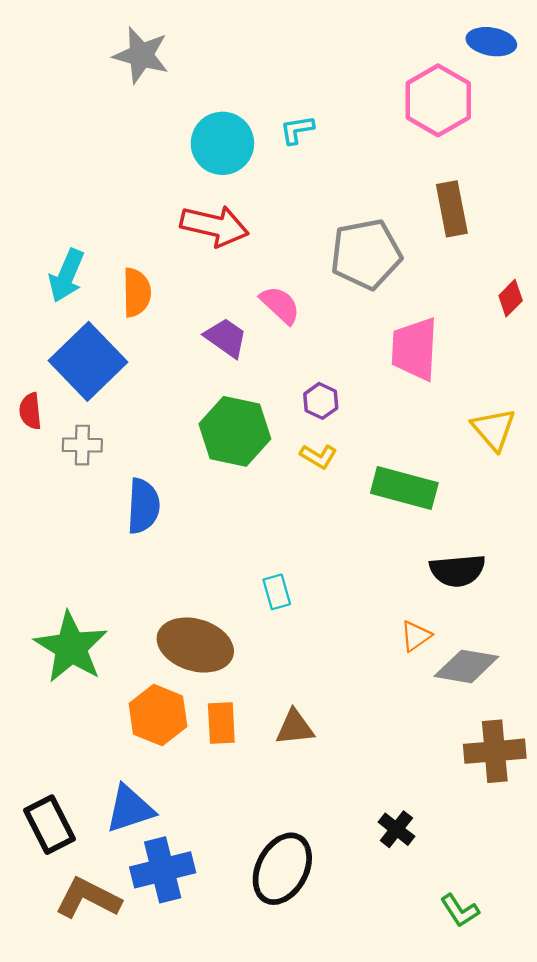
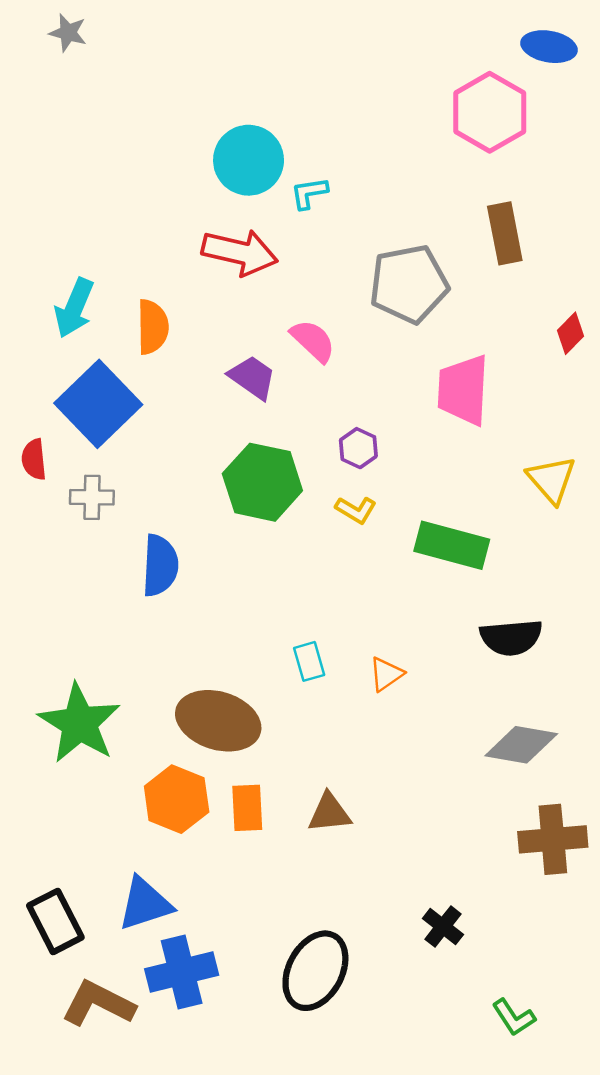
gray star: (141, 55) -> (68, 33), moved, size x0.6
cyan L-shape: (297, 130) -> (309, 193), moved
orange triangle: (416, 636) -> (386, 674), moved

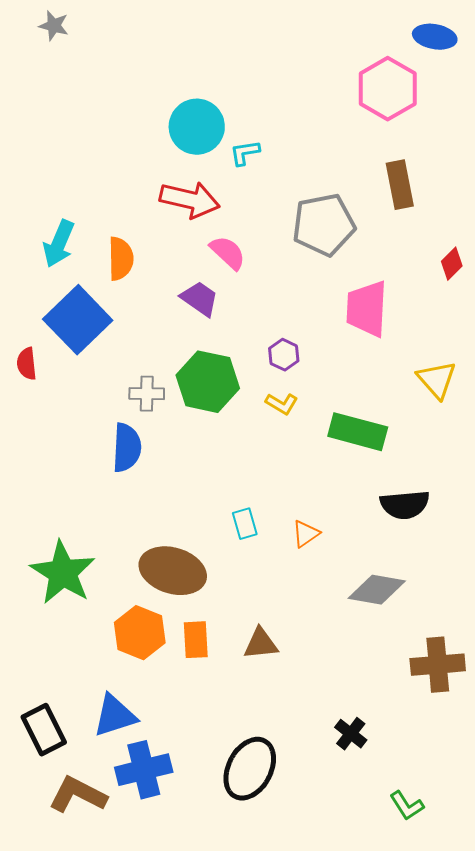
pink semicircle: (313, 341) -> (228, 253), moved
gray cross: (92, 497) -> (147, 394), moved
gray diamond: (521, 745) -> (377, 590), moved

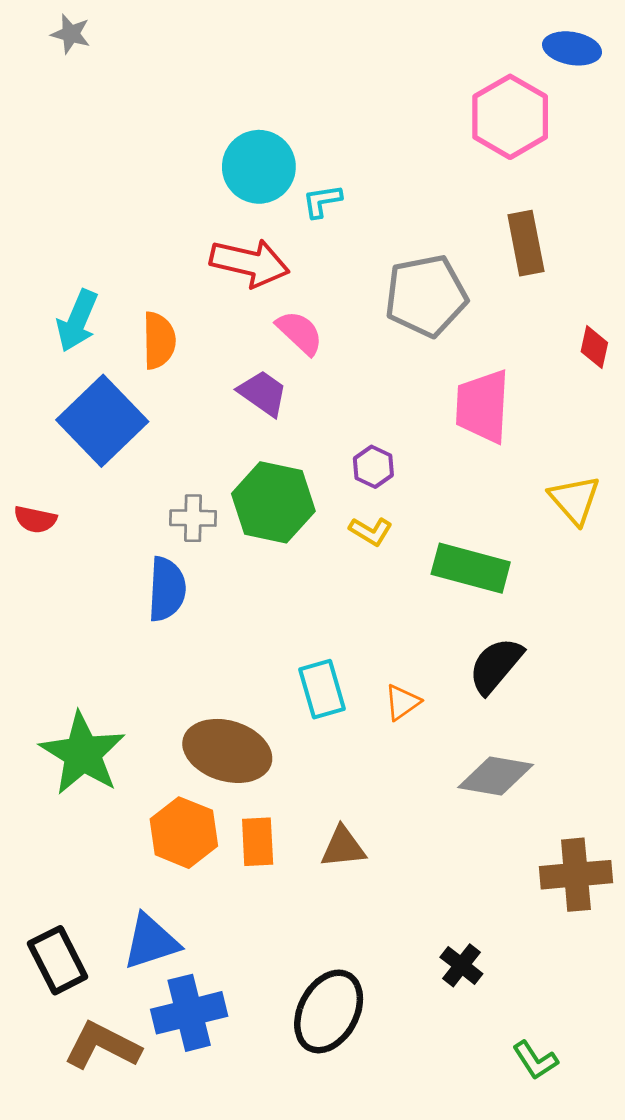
red diamond: (452, 264) -> (594, 347), turned -32
red semicircle: (27, 364) -> (35, 519), moved, turned -72
black semicircle: (405, 505) -> (496, 665), moved, turned 135
cyan rectangle: (245, 524) -> (322, 689), size x1.4

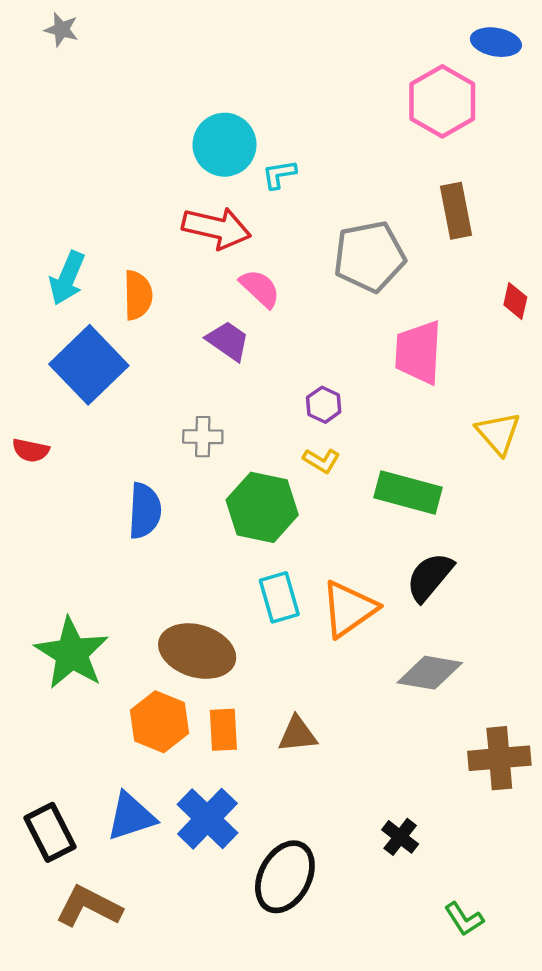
green hexagon: (273, 502) -> (262, 507), moved
gray cross: (193, 518) -> (203, 437), moved
orange triangle: (402, 702) -> (349, 609), size x1.8
blue cross: (189, 1013) -> (207, 819), moved, turned -32

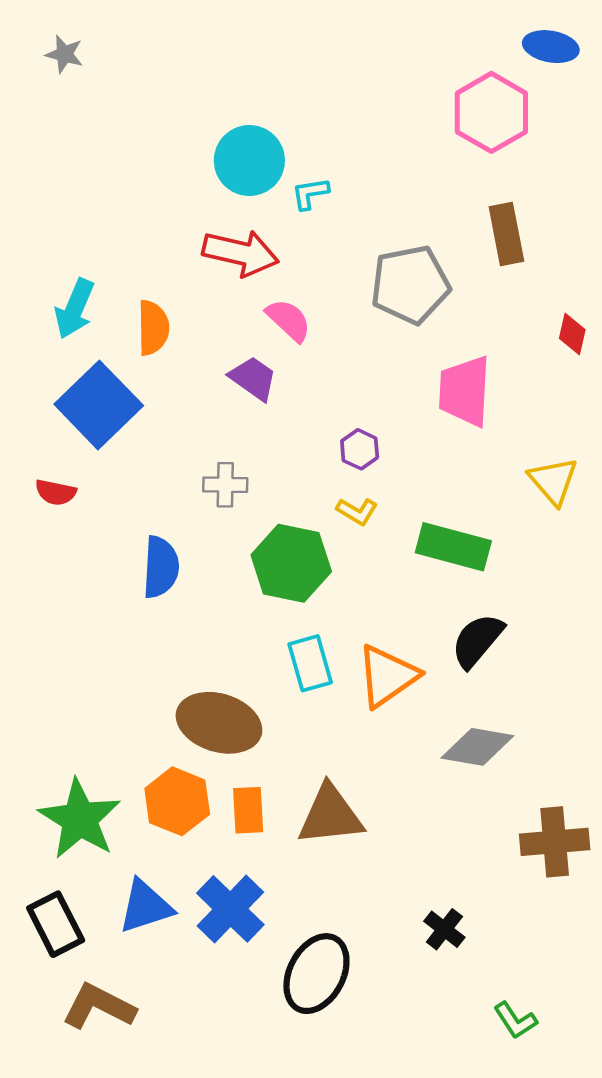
gray star: (61, 30) -> (64, 54), moved
red semicircle: (31, 450) -> (56, 492), moved
green star: (72, 653) -> (80, 819), moved
brown triangle: (297, 734) -> (330, 815), size x1.5

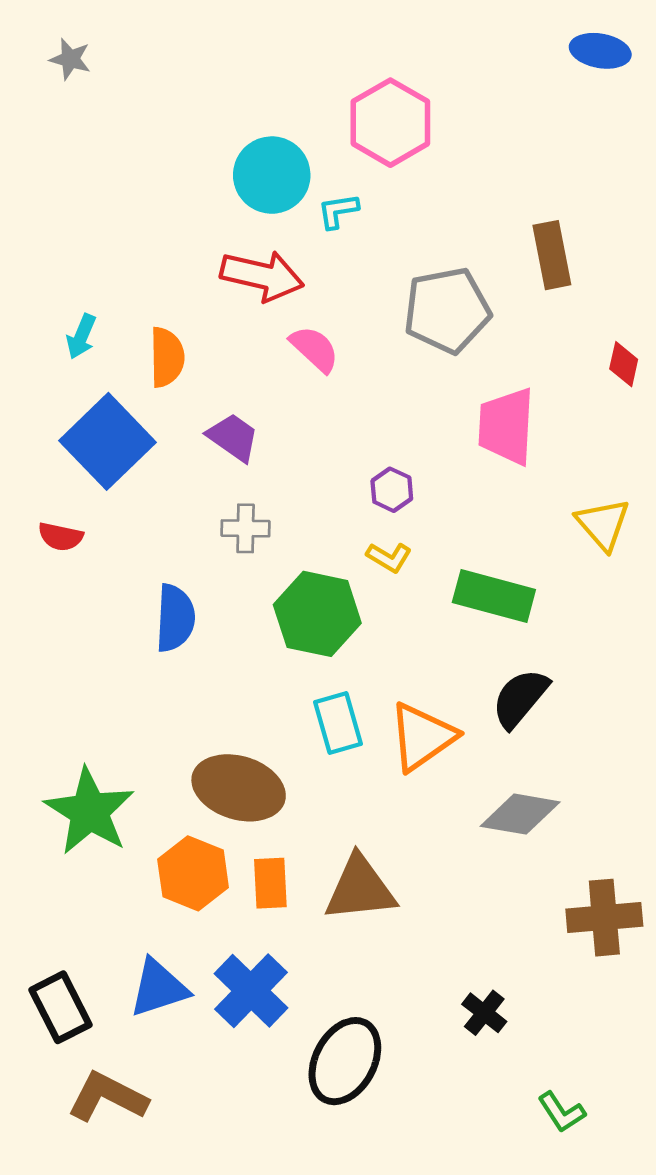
pink hexagon: (491, 112) -> (390, 123), moved
cyan arrow: (75, 309) -> (81, 337), size x0.7
purple trapezoid: (253, 378) -> (233, 437), moved
green star: (80, 819) -> (90, 811), moved

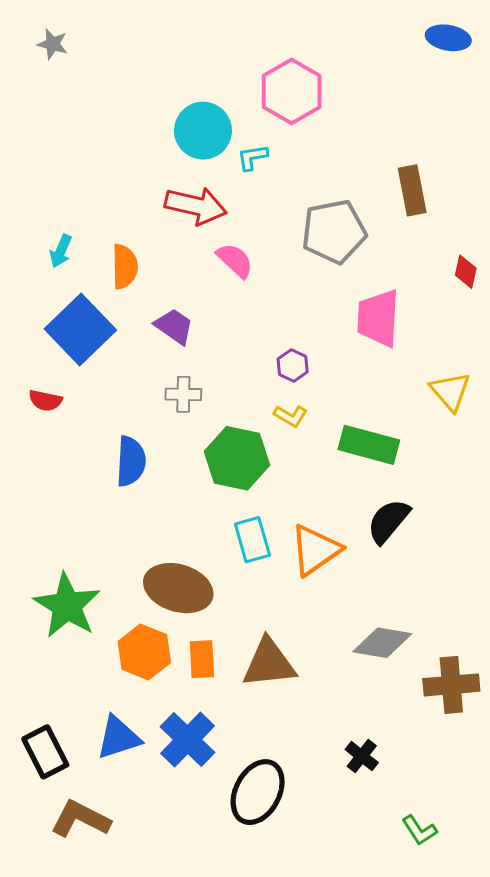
gray diamond: (520, 814) -> (382, 643), moved

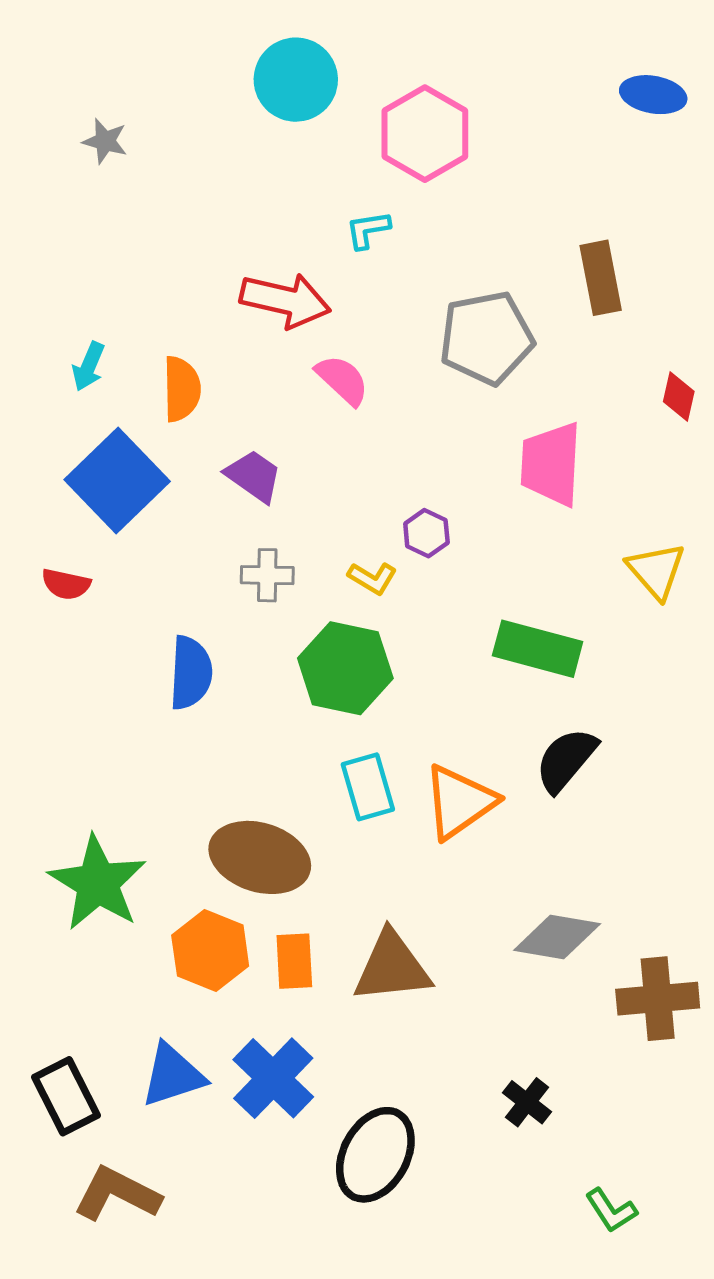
blue ellipse: (448, 38) -> (653, 95), moved
gray star: (53, 44) -> (105, 141), moved
cyan circle: (203, 131) -> (296, 80), moved
yellow L-shape: (291, 416) -> (372, 578), moved

